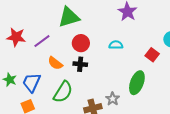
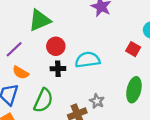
cyan semicircle: (116, 45) -> (88, 60), moved, size x1.6
orange semicircle: (55, 63) -> (21, 73), moved
green ellipse: (137, 83) -> (134, 90), moved

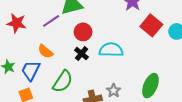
purple line: (14, 49) -> (51, 21), moved
red square: (133, 49) -> (151, 25), moved, size x1.5
black cross: (58, 69) -> (82, 54), turned 32

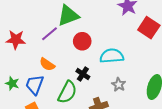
black cross: (82, 54) -> (83, 74), moved
gray star: (114, 91) -> (119, 85), moved

